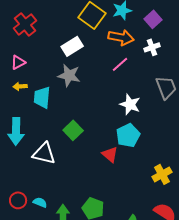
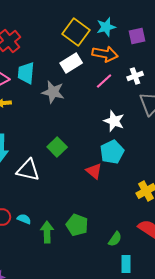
purple square: (153, 19) -> (137, 36), turned 30
white rectangle: (72, 46) -> (71, 63), moved
white cross: (152, 47) -> (135, 76), moved
cyan trapezoid: (42, 97) -> (26, 73), moved

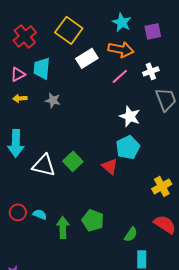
cyan star: (106, 27) -> (122, 22), turned -30
yellow square: (76, 32) -> (69, 30), moved
gray star: (53, 92) -> (53, 100), moved, size x0.7
green square: (57, 147) -> (73, 161), moved

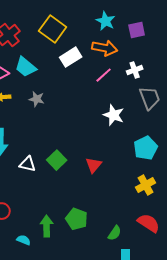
cyan trapezoid: (42, 68) -> (26, 67), turned -55
cyan pentagon: (128, 147) -> (146, 148), moved
white triangle: (44, 165) -> (28, 164), size x0.7
red triangle: (110, 166) -> (94, 165), turned 30
cyan semicircle: (40, 214) -> (24, 240), moved

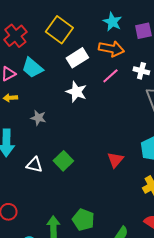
white cross: (135, 70) -> (141, 71), turned 35
gray star: (37, 99) -> (38, 118), moved
white star: (114, 115) -> (76, 92), moved
red triangle: (94, 165) -> (115, 160), moved

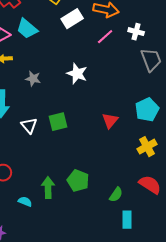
white star: (76, 92) -> (77, 74), moved
green square: (63, 161) -> (58, 122), turned 30
white triangle: (34, 165) -> (29, 126), turned 36

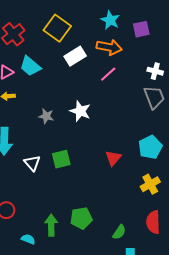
white cross: (136, 32) -> (155, 71), moved
gray star: (33, 79) -> (46, 116), moved
green pentagon: (78, 181) -> (81, 218), turned -30
red semicircle: (150, 185) -> (153, 222), turned -125

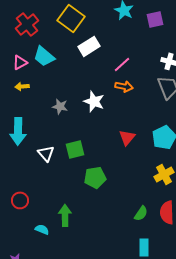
orange arrow: (109, 47) -> (124, 86), moved, size x0.7
red triangle: (113, 158) -> (127, 137), moved
green pentagon: (81, 218) -> (95, 177), moved
green semicircle: (119, 232) -> (141, 213), moved

